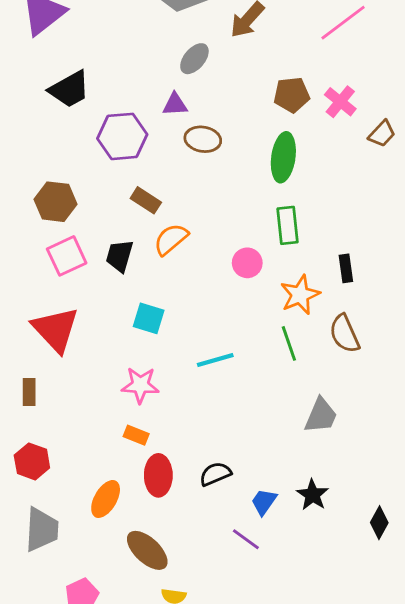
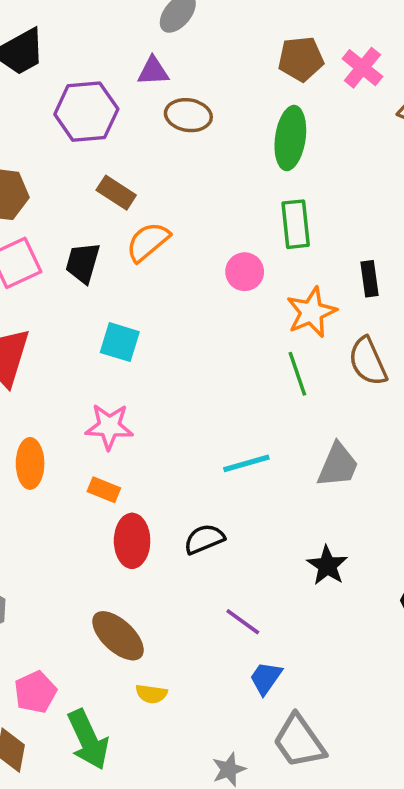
cyan line: (215, 360) -> (246, 463), moved
orange ellipse: (106, 499) -> (30, 463), moved, turned -30
blue trapezoid: (264, 502) -> (266, 678), moved

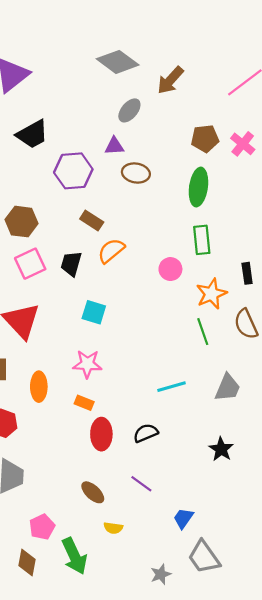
purple line: (243, 622) -> (141, 484), moved
brown ellipse: (118, 636) -> (93, 492), size x0.7

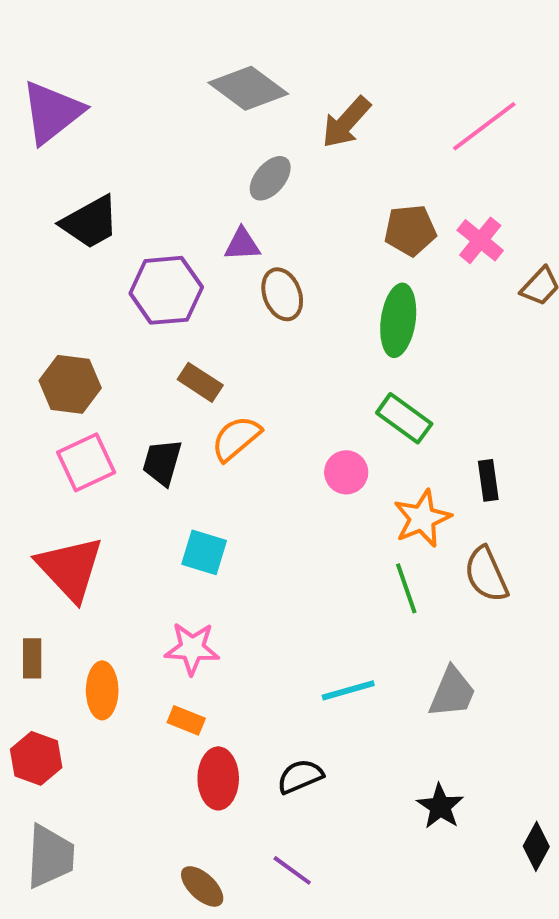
brown ellipse: (136, 173) -> (282, 294), turned 60
green rectangle: (202, 240) -> (404, 418), turned -48

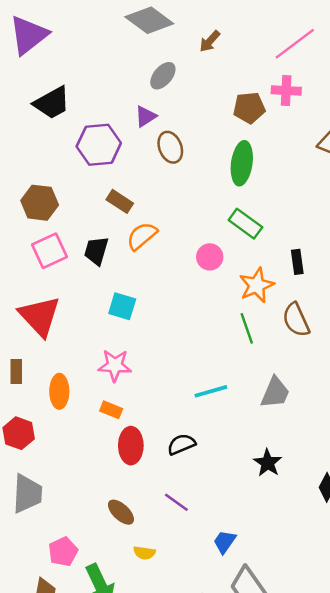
brown arrow: (346, 122) -> (210, 41), size x0.7
pink cross: (480, 240) -> (286, 91), moved, turned -36
purple triangle: (242, 244) -> (146, 116), turned -30

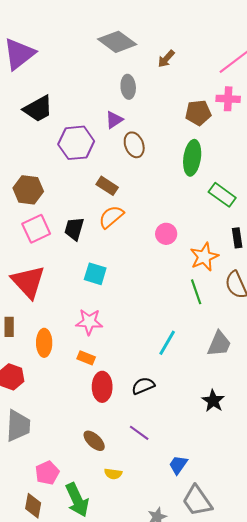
gray ellipse: (163, 76) -> (128, 87), turned -45
brown rectangle: (120, 201) -> (107, 186), moved
green rectangle: (245, 224) -> (222, 195), moved
cyan line: (211, 391) -> (167, 343), turned -44

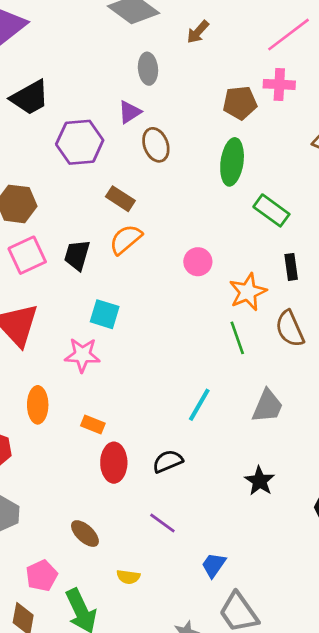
pink star: (89, 322) -> (82, 355), moved
brown ellipse: (94, 441) -> (85, 534), moved

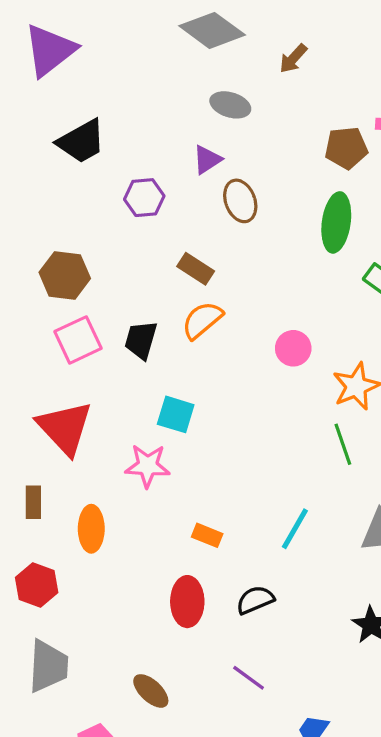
gray ellipse: (148, 69) -> (230, 105), turned -68
purple hexagon: (80, 142) -> (144, 198), size x0.7
orange rectangle: (93, 425) -> (207, 535), moved

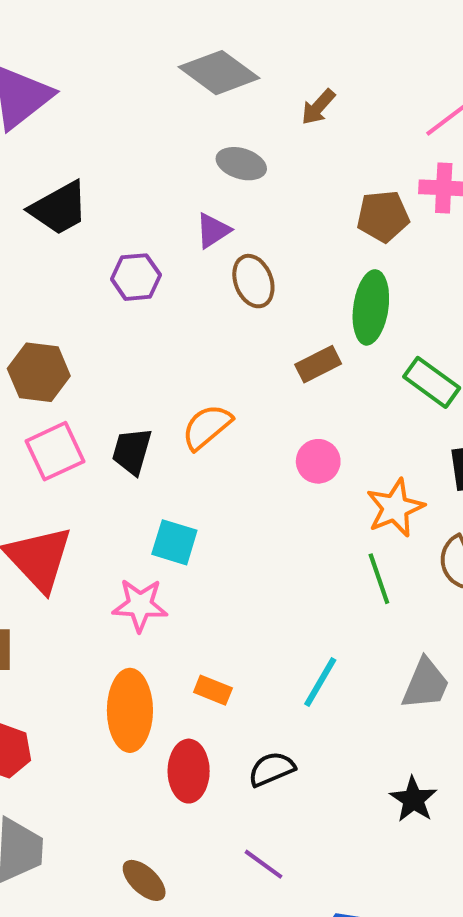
brown rectangle: (196, 269) -> (318, 364), moved, turned -60
orange ellipse: (91, 529) -> (130, 710), moved, size x1.4

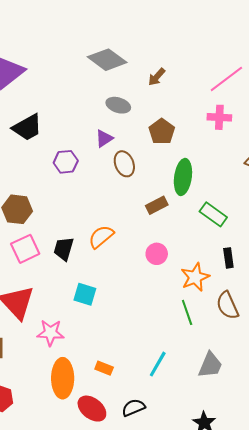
brown pentagon: (383, 216) -> (162, 131), moved, turned -30
pink star: (140, 605) -> (50, 333), moved
red ellipse: (189, 771) -> (92, 409), turned -52

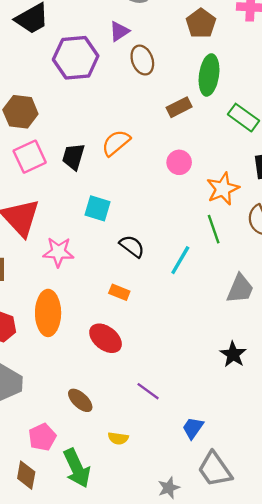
brown pentagon: (162, 131) -> (201, 23), moved
purple hexagon: (66, 162) -> (76, 58), size x1.6
cyan line: (158, 364) -> (180, 260), moved
orange ellipse: (63, 378) -> (48, 313), moved
black semicircle: (133, 408) -> (132, 246), moved, turned 60

